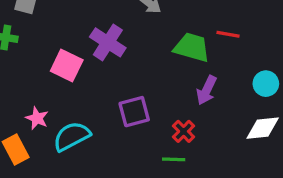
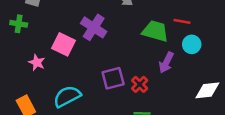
cyan circle: (266, 84) -> (192, 44), moved
pink star: (37, 118) -> (37, 63), moved
red cross: (184, 131) -> (140, 84), moved

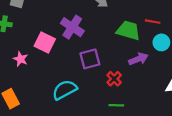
purple arrow: (166, 63) -> (138, 59), turned -138
purple square: (113, 78) -> (90, 59), moved
cyan semicircle: (67, 96) -> (65, 90), moved

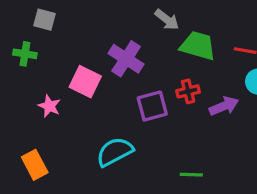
green trapezoid: (128, 30) -> (198, 46), moved
red cross: (114, 79) -> (188, 91), moved, turned 32

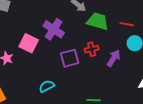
purple arrow: (224, 106) -> (114, 58), turned -36
cyan semicircle: (115, 152) -> (47, 86), size x0.7

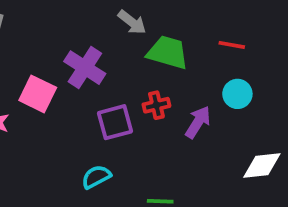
red line: (127, 24) -> (232, 45), moved
cyan semicircle: (47, 86) -> (96, 177), moved

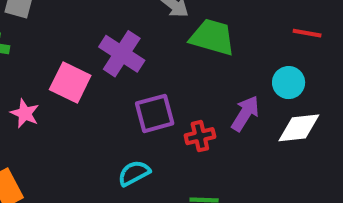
red line: (232, 45) -> (307, 33), moved
red cross: (156, 105) -> (200, 136), moved
white diamond: (262, 166) -> (299, 128), moved

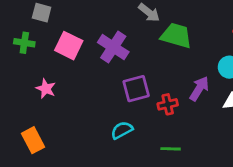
pink square: (70, 83) -> (69, 46), moved

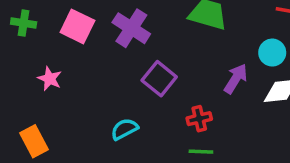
purple square: (136, 89) -> (159, 79), turned -36
red cross: (168, 104) -> (199, 119), moved
cyan semicircle: (122, 130) -> (124, 129), moved

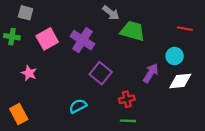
pink square: (77, 26) -> (47, 39), turned 35

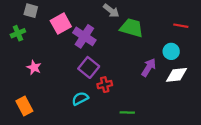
green cross: (12, 37) -> (18, 33), turned -32
pink square: (47, 39) -> (61, 24), moved
purple square: (101, 73) -> (89, 67), moved
red cross: (127, 99) -> (105, 85), moved

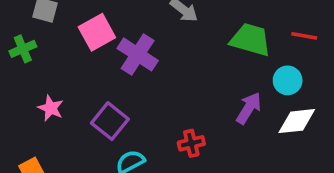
green trapezoid: (132, 28) -> (251, 40), moved
purple square: (89, 67) -> (110, 121), moved
red cross: (105, 85) -> (191, 143), moved

